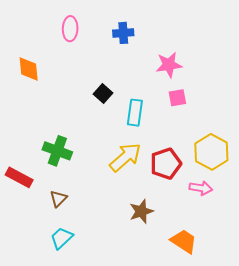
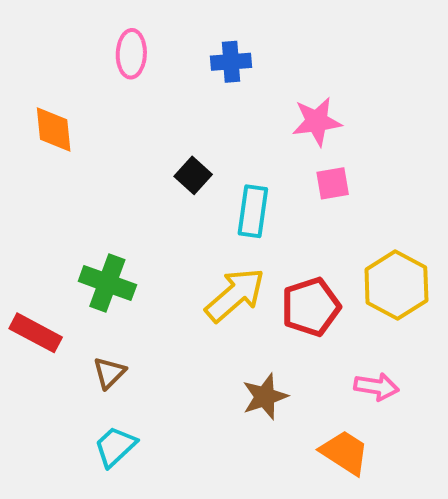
pink arrow: (201, 188) -> (376, 387), moved

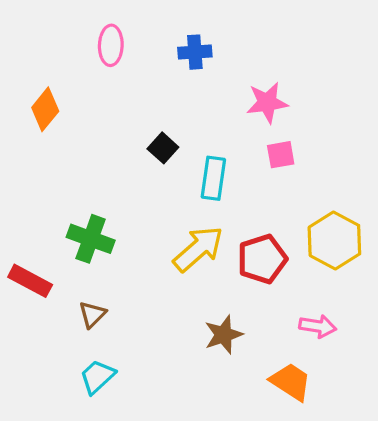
orange diamond: (54, 130) -> (45, 109), turned 45

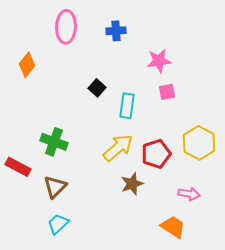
pink ellipse: (111, 45) -> (66, 27), size x1.4
brown triangle: (92, 314) -> (55, 187), size x1.4
brown star: (223, 335) -> (132, 184), moved

